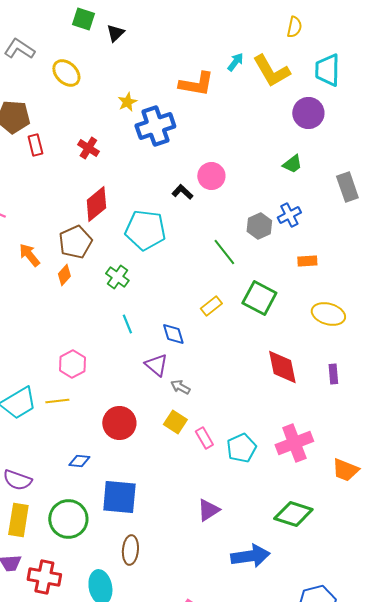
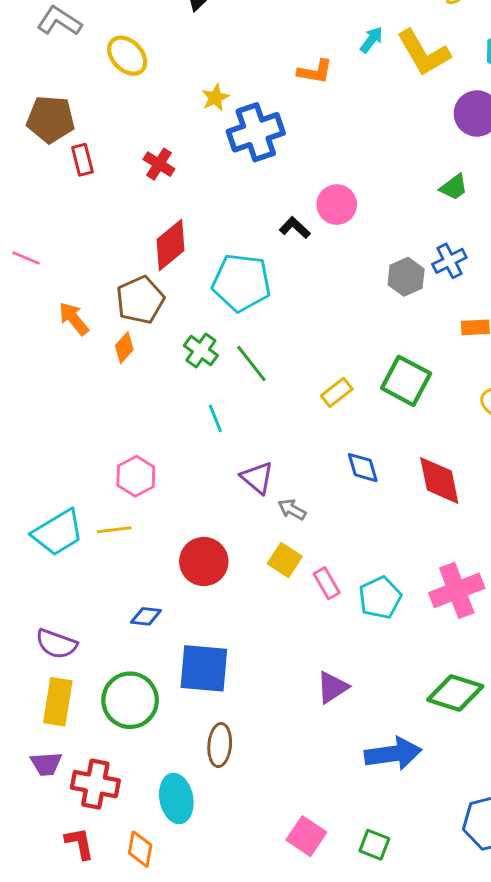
orange L-shape: (196, 84) -> (315, 72), size x0.7
green line: (224, 252) -> (251, 364), moved
blue diamond: (173, 334) -> (363, 468), moved

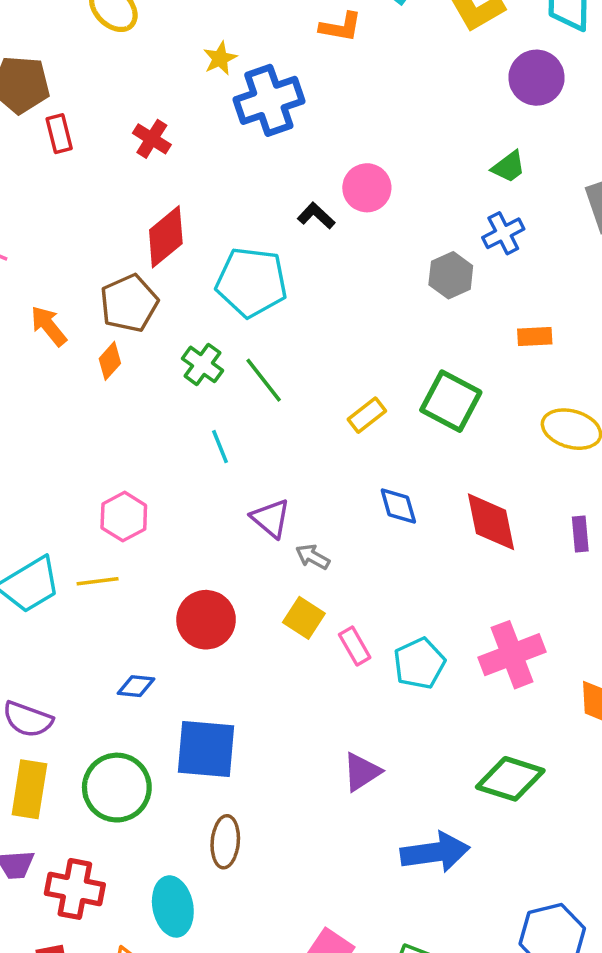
blue cross: (449, 261) -> (503, 233), moved

